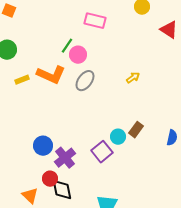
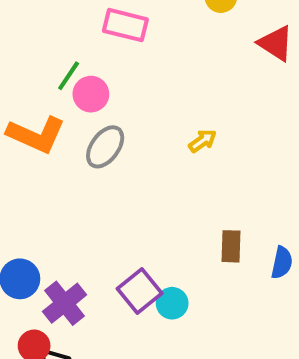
brown rectangle: (136, 130) -> (231, 246), moved, turned -35
cyan circle: (118, 137) -> (172, 303), moved

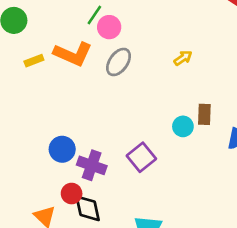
brown rectangle: (231, 246) -> (204, 114), moved
purple cross: (65, 303) -> (92, 165), turned -32
cyan circle: (172, 303) -> (183, 126), moved

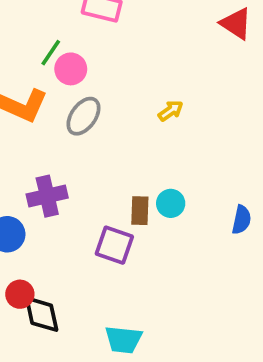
brown rectangle: (204, 114) -> (140, 211), moved
purple square: (141, 157) -> (114, 245), turned -32
purple cross: (92, 165) -> (47, 196), moved, turned -32

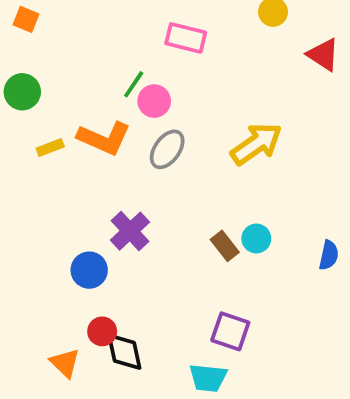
yellow arrow: (171, 111) -> (256, 144), size x2.0
purple cross: (47, 196) -> (130, 231), turned -30
brown rectangle: (140, 211) -> (225, 246), turned -40
purple square: (114, 245) -> (230, 331), moved

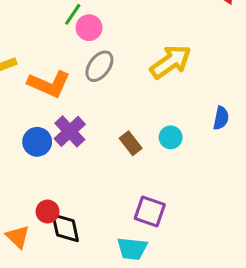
orange L-shape: (104, 138) -> (49, 84), moved
brown rectangle: (225, 246) -> (131, 143), moved
blue semicircle: (329, 255) -> (221, 118), moved
blue circle: (89, 270) -> (37, 142), moved

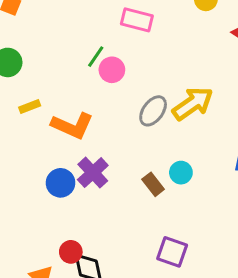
gray ellipse: (99, 66) -> (153, 111), moved
cyan circle: (171, 137) -> (181, 173), moved

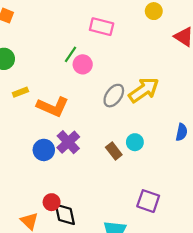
purple square: (172, 252) -> (148, 201), moved

